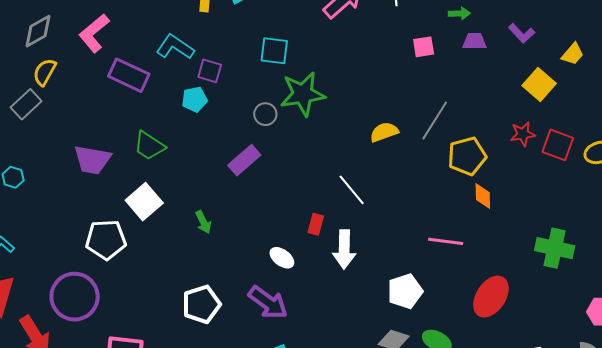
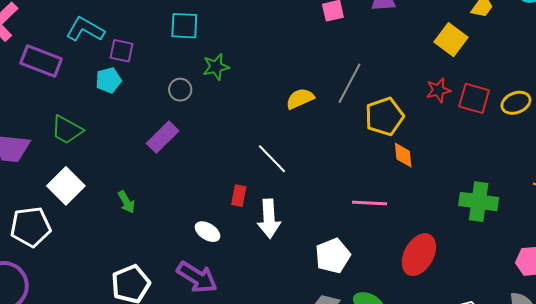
green star: (303, 94) -> (216, 67), size x0.6

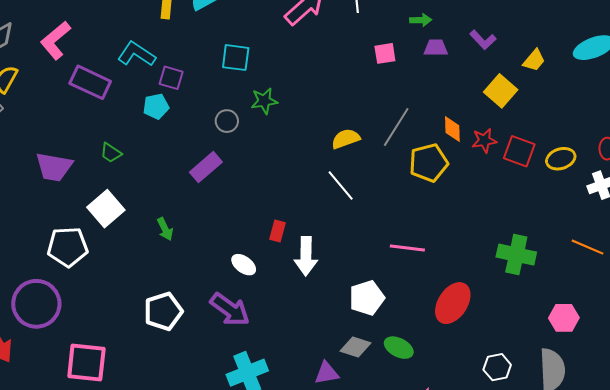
green trapezoid: (67, 130) -> (111, 153), size x0.7
orange diamond: (403, 155) -> (452, 129), moved
white line: (272, 159) -> (341, 185), moved

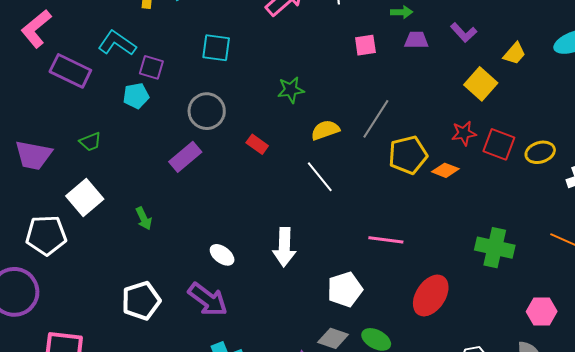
green star: (264, 101) -> (291, 90), moved
gray circle: (227, 121) -> (207, 111), size x1.6
orange diamond: (452, 129) -> (445, 170), moved, turned -68
green trapezoid: (111, 153) -> (90, 142), turned -55
red rectangle: (277, 231) -> (257, 144), moved, turned -70

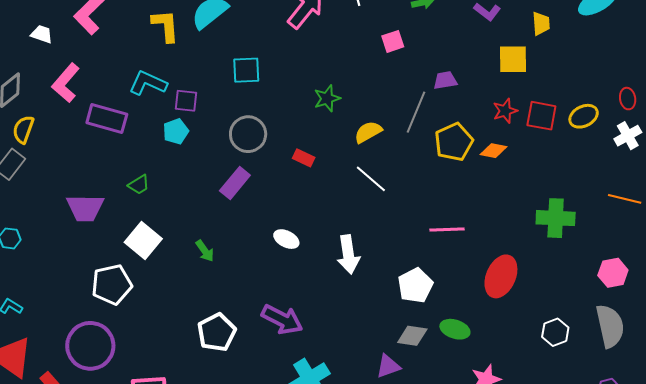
purple trapezoid: (416, 40) -> (445, 80), moved
yellow trapezoid: (514, 54) -> (541, 24), turned -35
yellow square: (481, 84) -> (513, 59), turned -32
white ellipse: (222, 255) -> (286, 239), moved

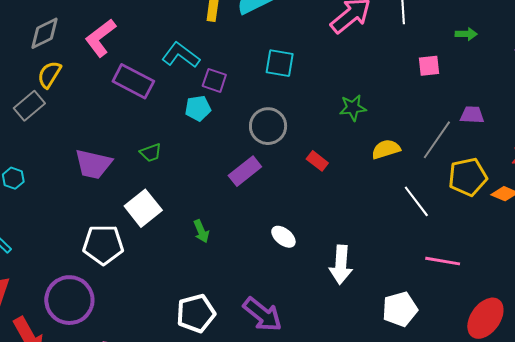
white line: (371, 179) -> (416, 201), moved

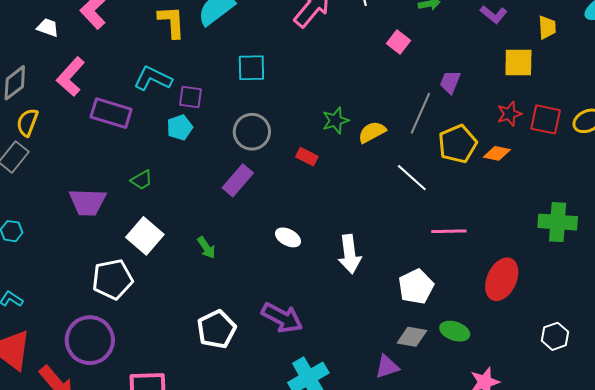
pink square: (429, 66) -> (399, 42), turned -35
green star: (353, 108) -> (336, 121), moved
purple trapezoid: (472, 115) -> (450, 82), turned -60

